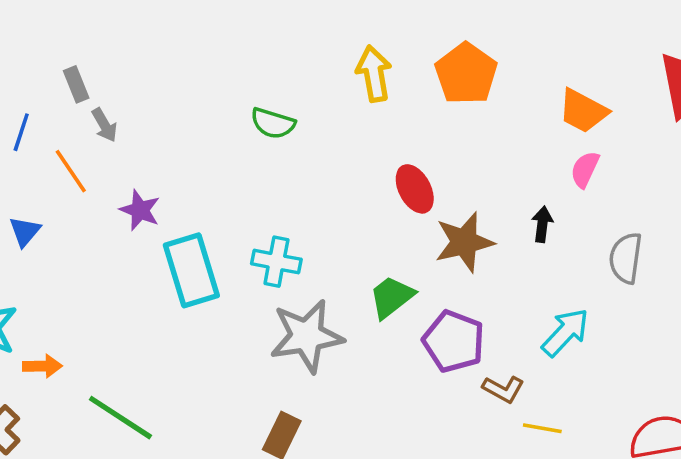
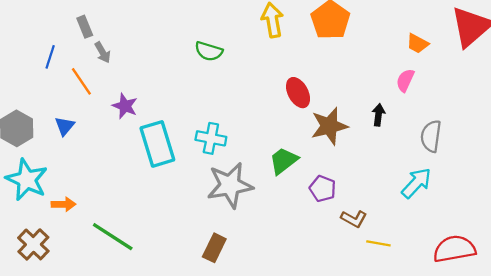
orange trapezoid: (583, 111) -> (418, 43), moved, size x0.7
blue triangle: (25, 231) -> (65, 126), moved
cyan arrow: (565, 332) -> (416, 183), moved
purple pentagon: (454, 341) -> (323, 189), size x0.7

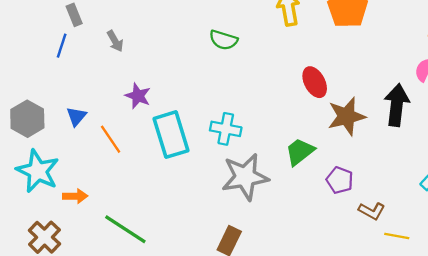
gray rectangle: (85, 27) -> (74, 15), moved
orange line: (81, 81) -> (111, 139), moved
black arrow: (378, 115) -> (397, 105), size x1.8

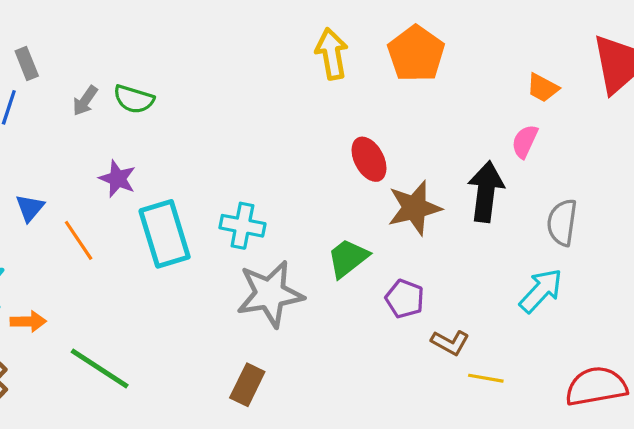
green semicircle: (223, 40) -> (134, 99), moved
gray arrow: (115, 41) -> (85, 101), turned 65

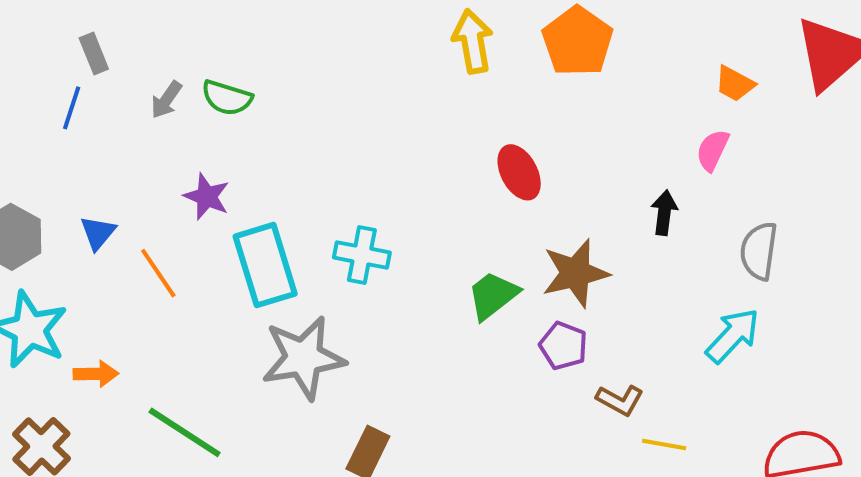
black arrow: (486, 192) -> (664, 213), size x0.6
brown star: (414, 208) -> (576, 273), moved
gray star: (270, 294) -> (303, 358), moved

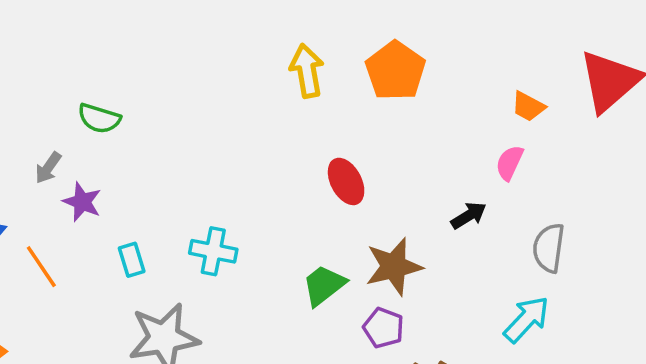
gray arrow: (166, 100) -> (48, 168), moved
black arrow: (664, 213) -> (469, 215), turned 51
cyan rectangle: (265, 265) -> (132, 260), size x0.5

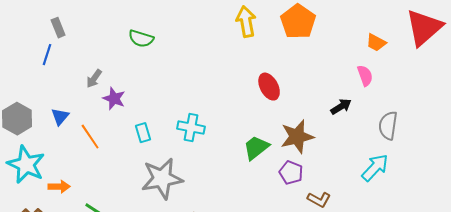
green semicircle: (99, 118) -> (141, 39), moved
pink semicircle: (509, 163) -> (365, 76), turned 135

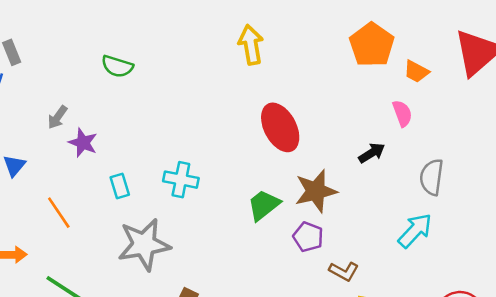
orange pentagon: (298, 22) -> (372, 45), moved
red ellipse: (269, 87) -> (280, 127), size x1.4
orange line: (90, 137) -> (59, 213), moved

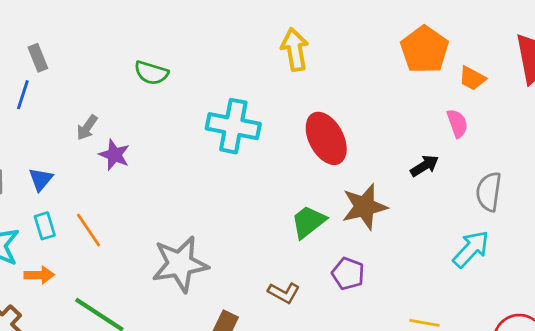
cyan cross: (181, 180) -> (233, 126), moved, size x1.4
cyan rectangle: (120, 186) -> (45, 226), moved
purple pentagon: (308, 237) -> (348, 274), moved
brown L-shape: (344, 271) -> (284, 293), moved

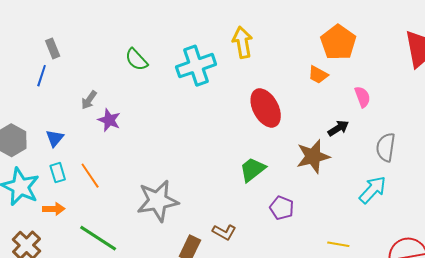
green semicircle: (151, 73) -> (136, 60), turned 30
orange trapezoid: (472, 78) -> (318, 75), moved
cyan cross: (233, 126) -> (196, 66), moved, turned -30
brown star: (364, 207) -> (313, 156), moved
brown L-shape: (284, 293) -> (224, 232), moved

